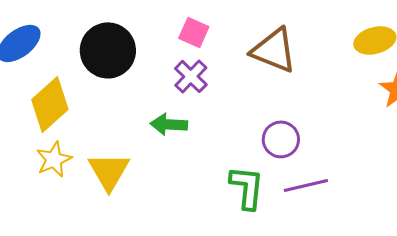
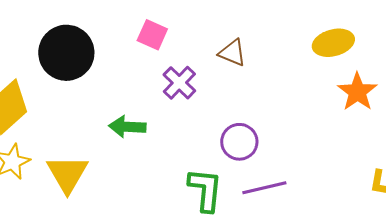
brown triangle: (274, 50) -> (232, 53), size x0.6
purple cross: (191, 76) -> (179, 83), moved

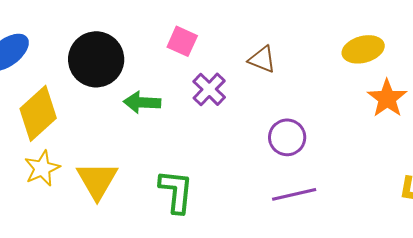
green arrow: (127, 127) -> (142, 102), moved
purple circle: (239, 142) -> (287, 137), moved
green L-shape: (205, 190) -> (176, 191), moved

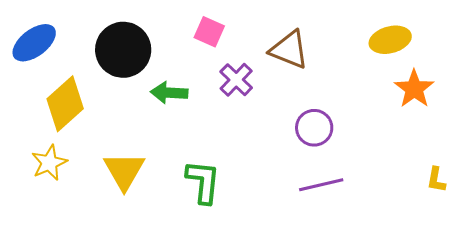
brown triangle: (262, 59) -> (289, 50), size x1.4
yellow star: (42, 168) -> (49, 163), moved

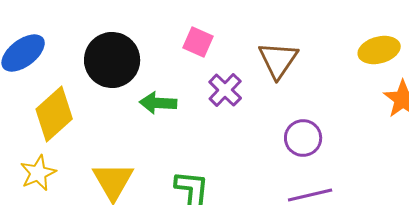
brown triangle: (289, 50) -> (278, 60), turned 42

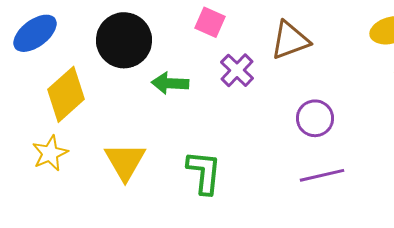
brown triangle: (278, 60) -> (290, 40), turned 36

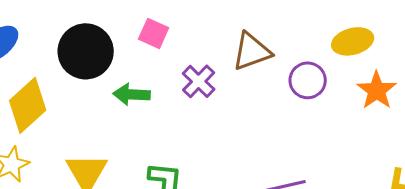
pink square: (210, 22) -> (154, 33), moved
purple circle: (315, 118) -> (308, 80), moved

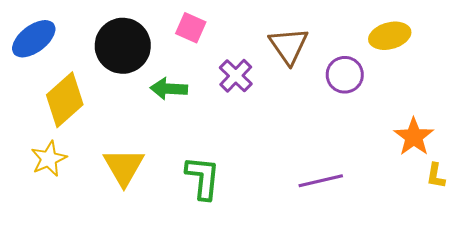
brown triangle: (252, 51) -> (289, 46), turned -45
orange star: (377, 90) -> (414, 137), moved

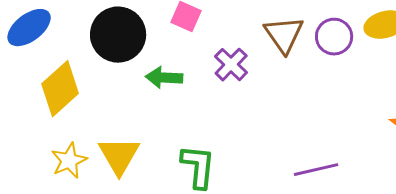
purple circle: (345, 75) -> (334, 37), moved
yellow star: (49, 159) -> (69, 161), moved

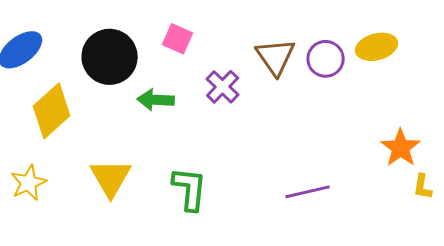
yellow star: (69, 161) -> (29, 183), moved

